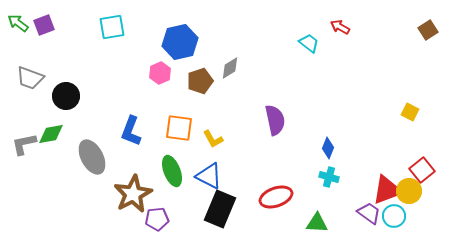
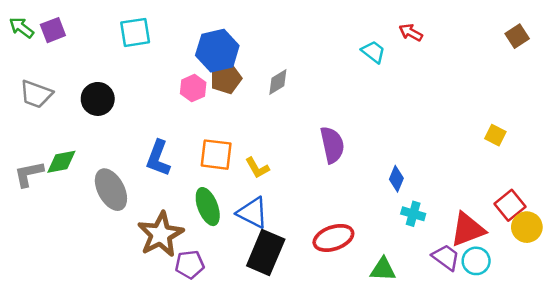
brown pentagon: (200, 81) -> (226, 78), moved
black circle: (66, 96) -> (98, 99), moved
cyan cross: (329, 177) -> (413, 214), moved
yellow circle: (409, 191) -> (527, 227), moved

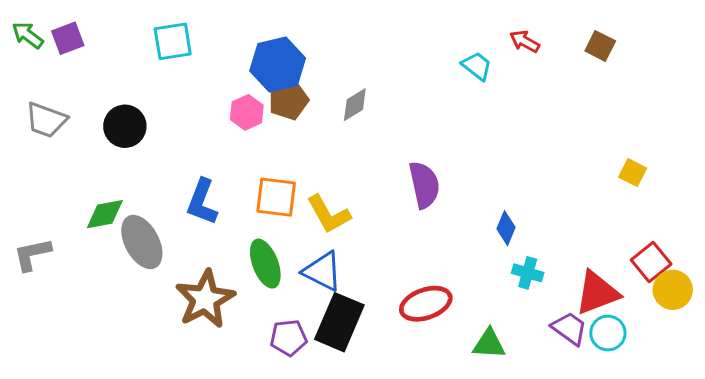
brown square: (517, 36) -> (600, 46), moved, turned -30
green diamond: (61, 162) -> (105, 214), moved
yellow L-shape: (257, 168) -> (329, 214), size x1.4
gray L-shape: (29, 174) -> (32, 254), moved
purple pentagon: (190, 265) -> (288, 338), moved

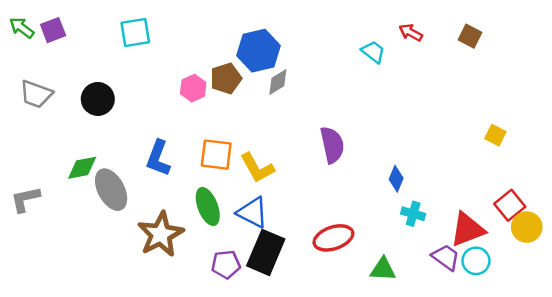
blue hexagon: (278, 64) -> (258, 51), moved

